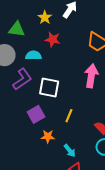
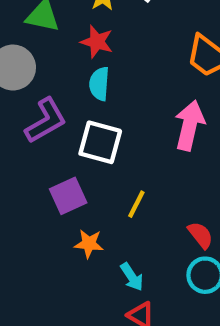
red star: (53, 40) -> (97, 42), moved
cyan semicircle: (33, 55) -> (99, 84), moved, turned -91

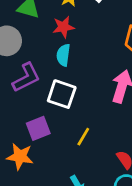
red star: (97, 42) -> (63, 27), turned -30
orange star: (89, 244) -> (20, 157), moved, size x1.4

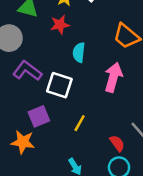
cyan semicircle: (63, 55) -> (79, 52), moved
purple L-shape: (26, 77) -> (27, 71), turned -116

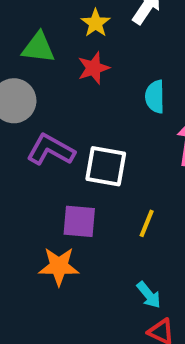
cyan semicircle: (79, 52) -> (155, 97), moved
purple square: (39, 116) -> (79, 221), turned 35

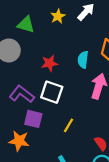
red star: (94, 68) -> (50, 63), moved
purple L-shape: (51, 150) -> (22, 94), moved

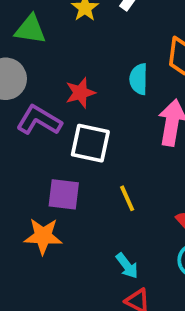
purple L-shape: (22, 94) -> (39, 120), moved
yellow line: (69, 125) -> (127, 198), turned -48

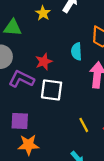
purple square: (64, 194) -> (20, 121), moved
yellow line: (127, 198) -> (84, 125), moved

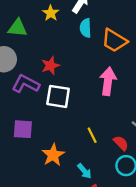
cyan semicircle: (76, 51) -> (85, 28), moved
orange star: (28, 145) -> (53, 155), moved, turned -30

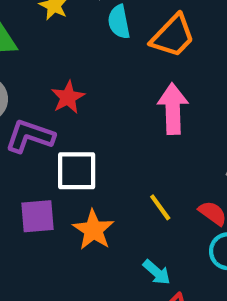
orange trapezoid: (114, 41) -> (173, 36), turned -68
white square: (58, 96) -> (77, 171), moved
orange star: (53, 155) -> (93, 230), moved

